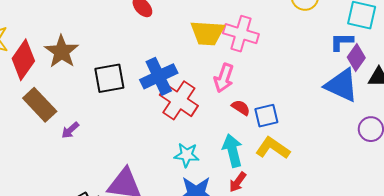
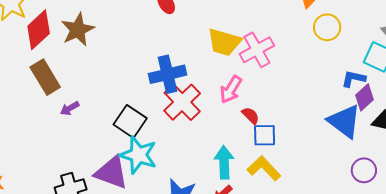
pink cross: (241, 34) -> (257, 50), turned 32
black square: (109, 78) -> (130, 121), moved, turned 32
red semicircle: (241, 108) -> (251, 116), moved
cyan star: (187, 155) -> (138, 155), moved, size x1.5

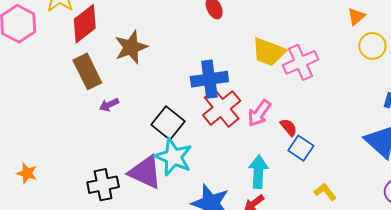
brown star: (78, 30) -> (131, 47), moved
pink arrow: (231, 89) -> (259, 113), moved
blue square: (265, 135) -> (301, 148), turned 30
yellow L-shape: (264, 168) -> (325, 192), moved, size x0.7

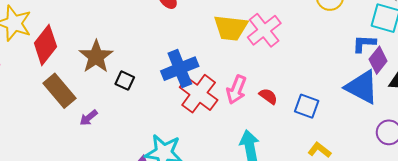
black square: (168, 123) -> (125, 81), moved, size x0.6
blue square: (301, 148) -> (307, 106), moved

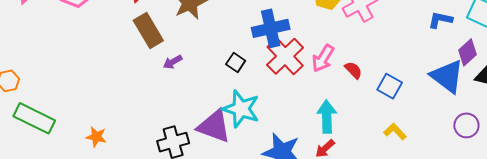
blue L-shape: (364, 44) -> (440, 20), moved
black square: (125, 81) -> (236, 62), moved

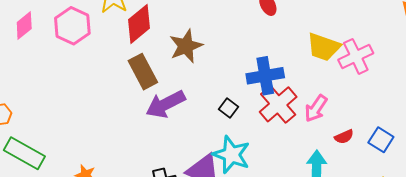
purple arrow: (173, 62) -> (165, 104), size x2.0
red semicircle: (353, 70) -> (344, 137), moved, turned 108

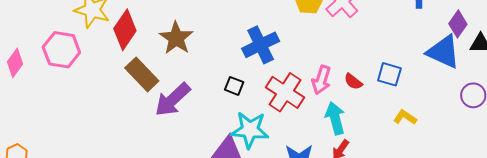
red cross: (278, 104) -> (285, 92), moved
pink arrow: (316, 108) -> (321, 80), moved
red semicircle: (344, 137) -> (353, 82), turned 78

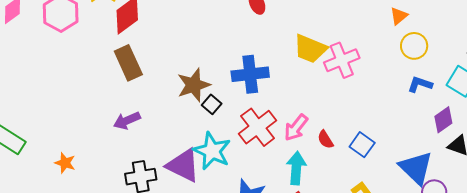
brown star: (176, 38) -> (194, 85), moved
blue triangle: (443, 52) -> (416, 168), moved
purple arrow: (173, 100) -> (127, 121), moved, size x0.7

